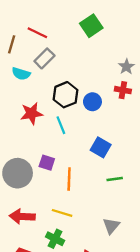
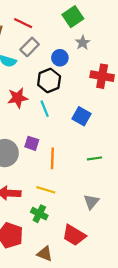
gray star: (126, 67) -> (83, 43), moved
red cross: (123, 90) -> (102, 76), size x1.5
blue circle: (92, 102) -> (60, 58), moved
blue square: (101, 147) -> (82, 116), moved

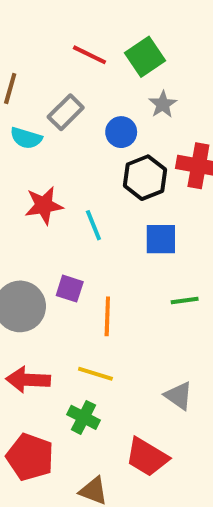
red line: (23, 23) -> (89, 55), moved
black hexagon: (49, 81) -> (145, 178), moved
blue square: (82, 116) -> (161, 239), turned -30
green line: (95, 158) -> (185, 301), moved
gray triangle: (91, 202) -> (179, 396), turned -35

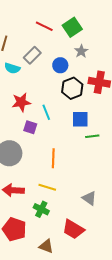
purple square: (70, 289) -> (30, 127), moved
green line: (185, 301) -> (92, 136), moved

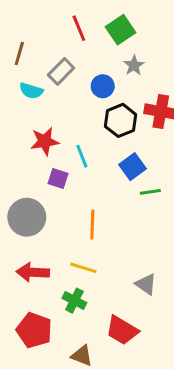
red line: (44, 26) -> (79, 28), turned 42
blue square: (80, 119) -> (132, 167), turned -36

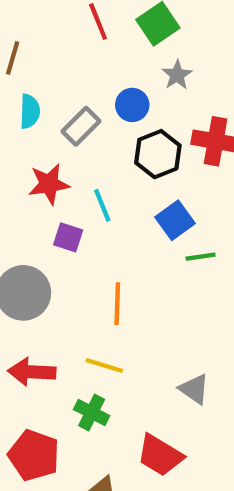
gray rectangle: (61, 71) -> (81, 126), moved
cyan semicircle: (31, 91) -> (30, 111), turned -105

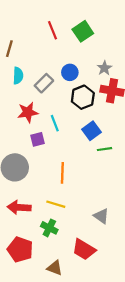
gray star: (177, 75) -> (104, 68), moved
purple square: (68, 237) -> (37, 139), turned -32

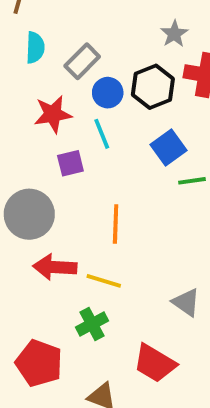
gray star: (104, 68) -> (174, 34), moved
blue circle: (70, 72) -> (108, 93), moved
red arrow: (19, 207) -> (55, 267), moved
green cross: (49, 228) -> (92, 324), turned 35

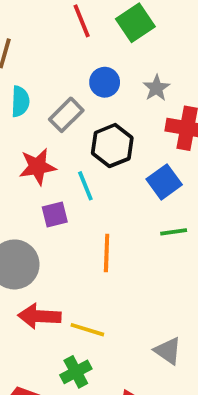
black hexagon: (153, 87) -> (112, 146), moved
blue circle: (108, 93) -> (105, 82), moved
blue square: (168, 148) -> (164, 182), moved
orange line: (116, 224) -> (107, 253), moved

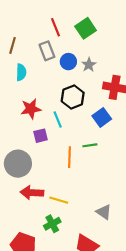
gray star: (156, 88) -> (89, 65), moved
gray rectangle: (66, 115) -> (47, 51), moved, turned -66
green line: (174, 232) -> (90, 145), moved

